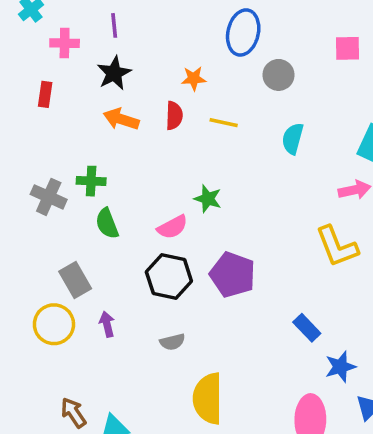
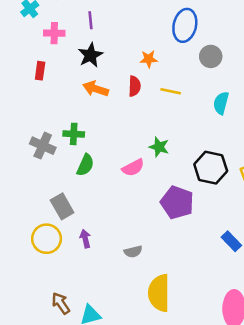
green semicircle: (107, 223) -> (85, 165), turned -135
black hexagon: (169, 276) -> (211, 168), moved

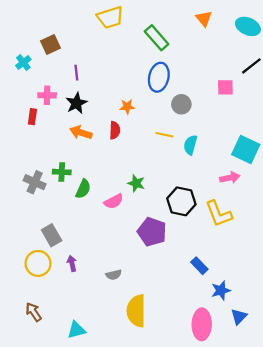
pink cross: (54, 33) -> (47, 95), moved
yellow line: (171, 91) -> (164, 135), moved
green semicircle: (85, 165) -> (83, 189), moved
brown arrow: (61, 303) -> (34, 312), moved

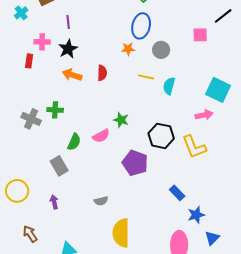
orange star: (127, 107) -> (128, 49), moved
green semicircle: (83, 189) -> (74, 142), moved
gray rectangle: (52, 235) -> (59, 166), moved
yellow circle: (38, 263) -> (17, 191), moved
purple arrow: (72, 263) -> (54, 202), moved

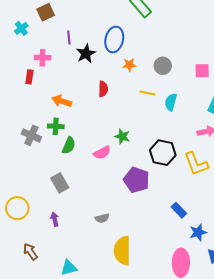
blue ellipse: (141, 26) -> (114, 39), moved
pink square: (200, 35) -> (202, 71), moved
black star: (68, 49) -> (86, 54), moved
orange arrow: (72, 75) -> (62, 101), moved
green semicircle: (74, 142) -> (69, 146), moved

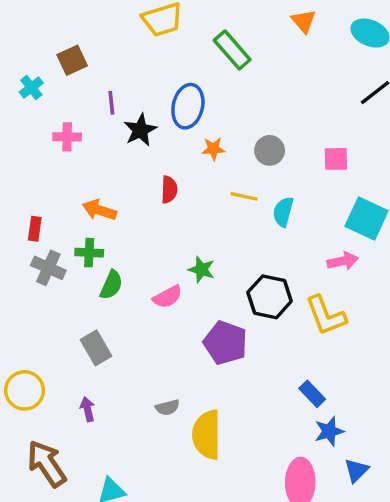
red rectangle: (29, 77) -> (35, 229), moved
blue rectangle: (179, 210) -> (312, 394), moved
yellow semicircle: (122, 251) -> (207, 435), moved
brown arrow: (30, 252) -> (47, 464), size x1.6

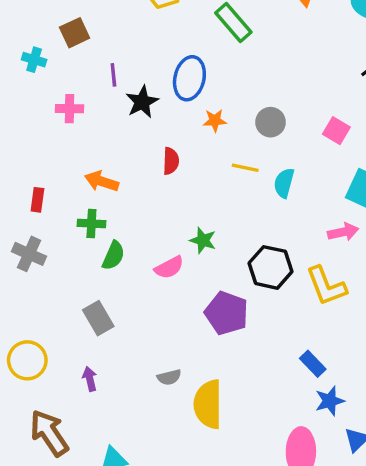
cyan cross: (31, 87) -> (34, 60), turned -35
pink square: (336, 159) -> (336, 131), turned 32
gray cross: (48, 268) -> (29, 254), moved

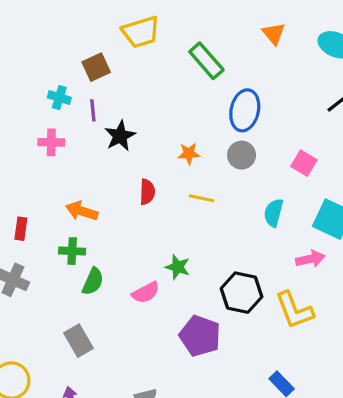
brown square: (75, 33) -> (96, 67), moved
cyan cross: (34, 60) -> (59, 98), moved
blue ellipse: (189, 78) -> (245, 110), moved
yellow line: (245, 168) -> (202, 198), moved
cyan semicircle: (284, 183) -> (274, 213), moved

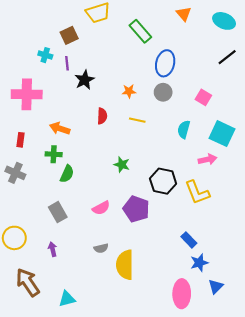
pink cross: (51, 142) -> (27, 94), moved, size x1.8
pink semicircle: (146, 293) -> (101, 208), moved

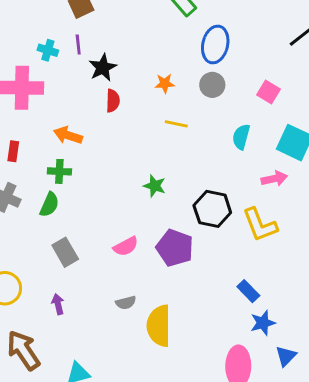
cyan cross: (45, 55) -> (48, 50), moved
red semicircle: (102, 116) -> (113, 101), moved
green semicircle: (67, 174) -> (49, 205), moved

